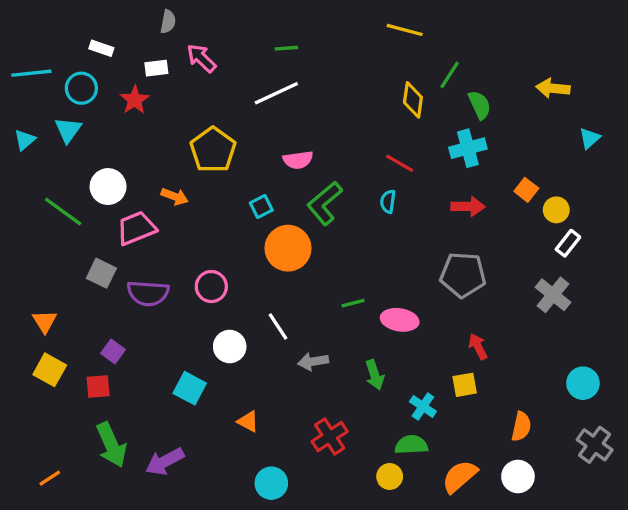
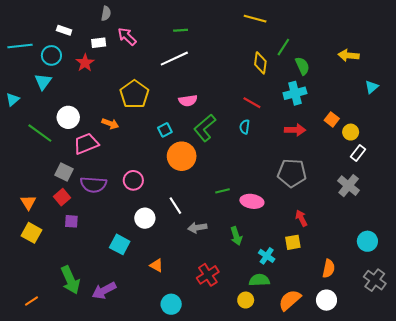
cyan triangle: (25, 140) -> (13, 100), moved
purple square: (113, 352) -> (71, 221), turned -32
red square: (98, 386) -> (62, 197), moved, turned -35

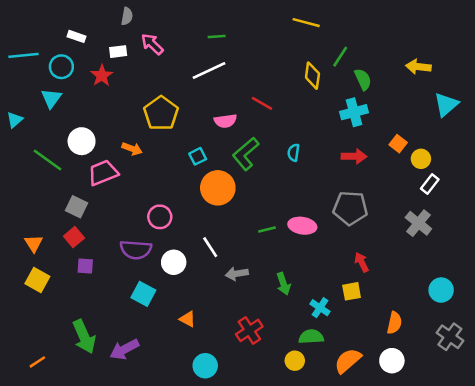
cyan triangle: (372, 87) -> (446, 105), size x1.5
red line: (252, 103) -> (262, 103), moved
purple semicircle: (93, 185) -> (136, 250), moved
pink ellipse: (252, 201) -> (302, 226), moved

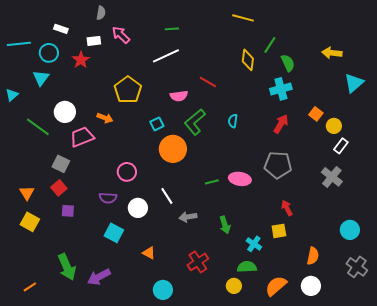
red arrow: (354, 156) -> (281, 124), turned -60
purple semicircle: (136, 250) -> (108, 198), size x0.7

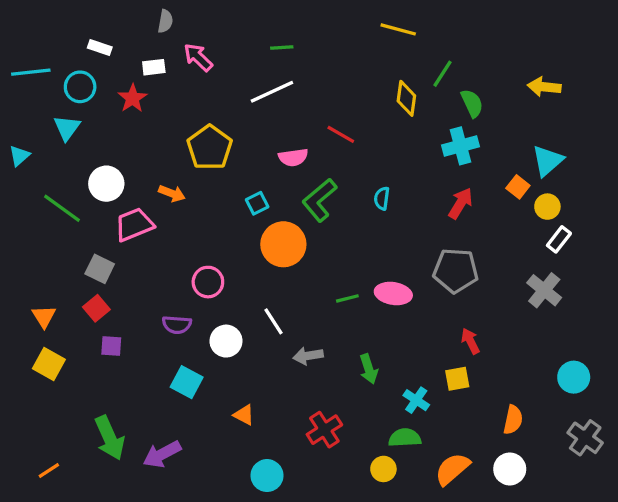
cyan triangle: (354, 83) -> (547, 161), moved

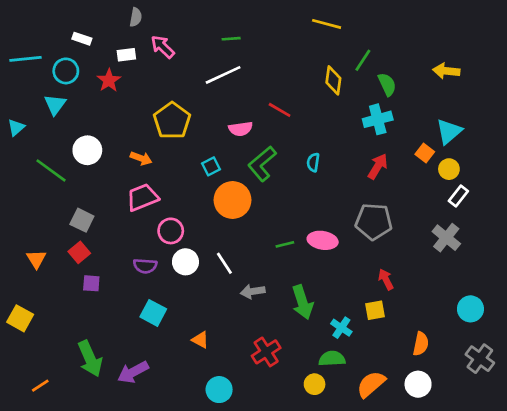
pink trapezoid: (134, 225) -> (142, 197), moved
white circle: (226, 341) -> (185, 262), moved
yellow square: (49, 364) -> (20, 318), moved
green arrow: (369, 369) -> (302, 302), size x1.4

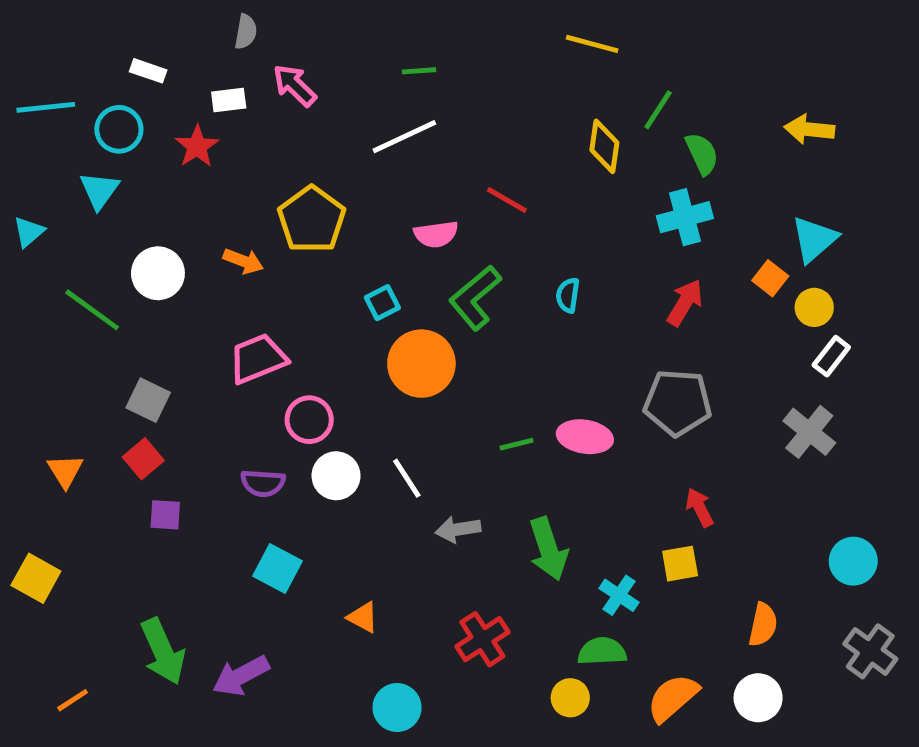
orange arrow: (141, 158) -> (243, 261), moved

